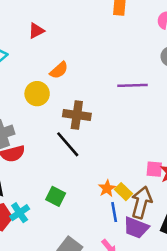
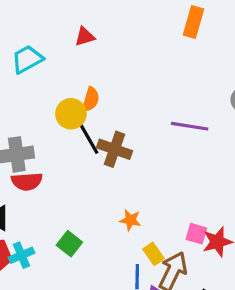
orange semicircle: (59, 70) -> (91, 99), moved, turned -42
black line: (68, 144) -> (88, 137), moved
orange star: (107, 188) -> (130, 220), moved, turned 30

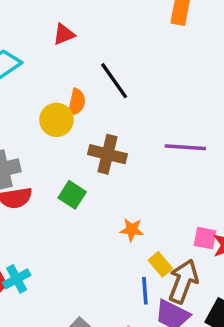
purple line: (190, 126) -> (185, 147), moved
black line: (88, 137) -> (114, 81), moved
green square: (69, 244) -> (72, 195), moved

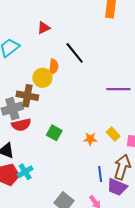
brown cross: (107, 154) -> (27, 96), moved
green square: (72, 195) -> (54, 133), moved
yellow rectangle: (160, 264) -> (113, 134), moved

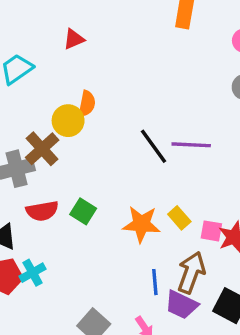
black line: (75, 53) -> (153, 146), moved
brown cross: (27, 96) -> (42, 149), turned 35
red semicircle: (21, 125) -> (42, 211), moved
orange star: (90, 139) -> (141, 224), size x1.6

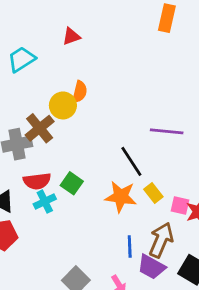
black line: (153, 146) -> (131, 161), moved
cyan cross: (33, 273) -> (45, 202), moved

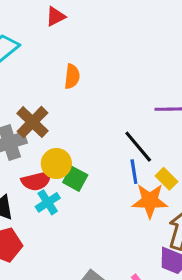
yellow circle: (63, 105) -> (56, 163), moved
orange star: (121, 197) -> (150, 201), moved
blue line: (130, 247) -> (134, 172), moved

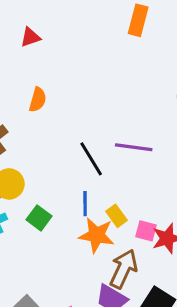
black line: (138, 147) -> (91, 159), moved
green square: (75, 179) -> (39, 218), moved

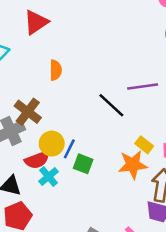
red triangle: (30, 37) -> (36, 22), size x1.5
blue line: (85, 204) -> (69, 149), moved, turned 42

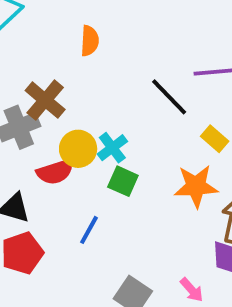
yellow rectangle: (144, 145) -> (215, 139), moved
blue line: (69, 149) -> (89, 230), moved
cyan cross: (48, 177) -> (112, 148), moved

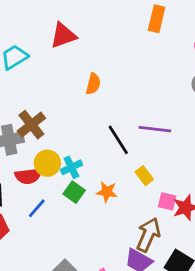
orange semicircle: (90, 41) -> (93, 84), moved
orange star: (196, 186) -> (107, 192), moved, size x0.7
blue line: (89, 230) -> (37, 208), moved

